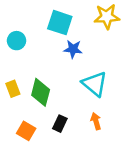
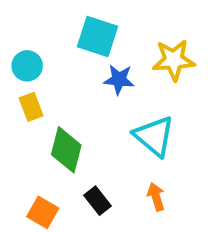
yellow star: (107, 17) -> (174, 60), moved
yellow rectangle: (13, 89) -> (31, 107), moved
black rectangle: (60, 124) -> (97, 201), turned -63

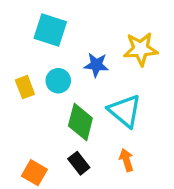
cyan square: (97, 37) -> (50, 30), moved
cyan circle: (27, 66) -> (58, 81), moved
green diamond: (66, 150) -> (80, 122), moved

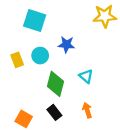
yellow star: (141, 49) -> (105, 16), moved
cyan triangle: (125, 111) -> (86, 76), size x0.6

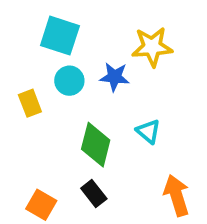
yellow star: (105, 16) -> (152, 47), moved
cyan circle: (40, 56) -> (69, 81), moved
orange arrow: (87, 110) -> (177, 195), moved, size x1.5

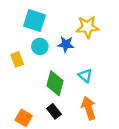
orange arrow: (177, 195) -> (89, 108), moved

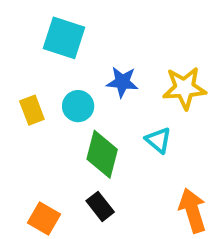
yellow star: (87, 27) -> (184, 88), moved
cyan circle: (40, 46) -> (78, 106), moved
orange arrow: (89, 108) -> (193, 210), moved

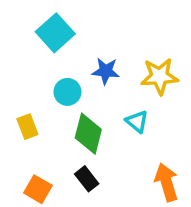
cyan square: (64, 38) -> (55, 33), turned 30
yellow rectangle: (32, 110) -> (27, 127), moved

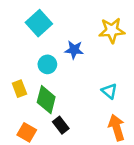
yellow star: (160, 76) -> (112, 30), moved
cyan triangle: (137, 121) -> (109, 91), moved
green diamond: (88, 134) -> (46, 100), moved

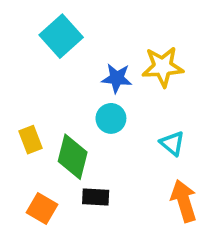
yellow star: (112, 30) -> (163, 67), moved
cyan circle: (47, 64) -> (111, 118), moved
black rectangle: (61, 125) -> (96, 197), turned -49

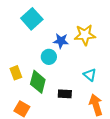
cyan circle: (111, 118) -> (49, 57), moved
black rectangle: (96, 197) -> (65, 94), moved

